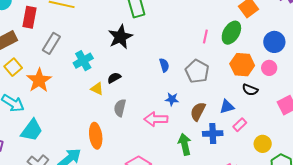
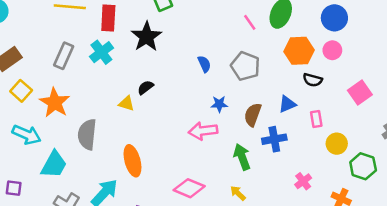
red rectangle: (30, 17) -> (108, 18), moved
pink line: (205, 36) -> (250, 22), turned -40
cyan cross: (83, 61) -> (101, 52), moved
gray semicircle: (120, 108) -> (87, 134), moved, size x1.4
pink rectangle: (240, 125) -> (316, 119), moved, turned -48

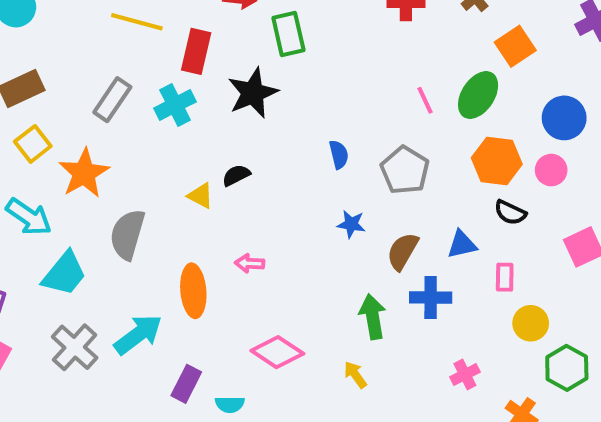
pink arrow: (203, 131) -> (250, 263), moved, size x0.6

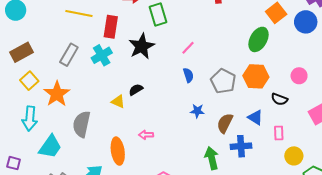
pink line: (425, 100) -> (188, 48), moved, turned 72
blue circle: (564, 118) -> (306, 22), moved
orange hexagon: (497, 161) -> (256, 76), moved
cyan arrow: (29, 217) -> (30, 119), turned 65
blue triangle: (462, 244) -> (255, 117), turned 49

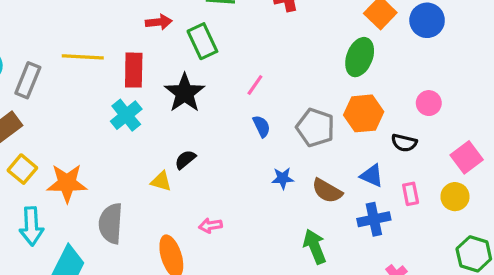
gray rectangle: (69, 55) -> (28, 80), moved
orange star: (57, 94) -> (67, 183), turned -30
brown semicircle: (225, 123) -> (327, 191), turned -78
blue cross: (241, 146) -> (374, 219), moved
yellow circle: (294, 156) -> (455, 197), moved

